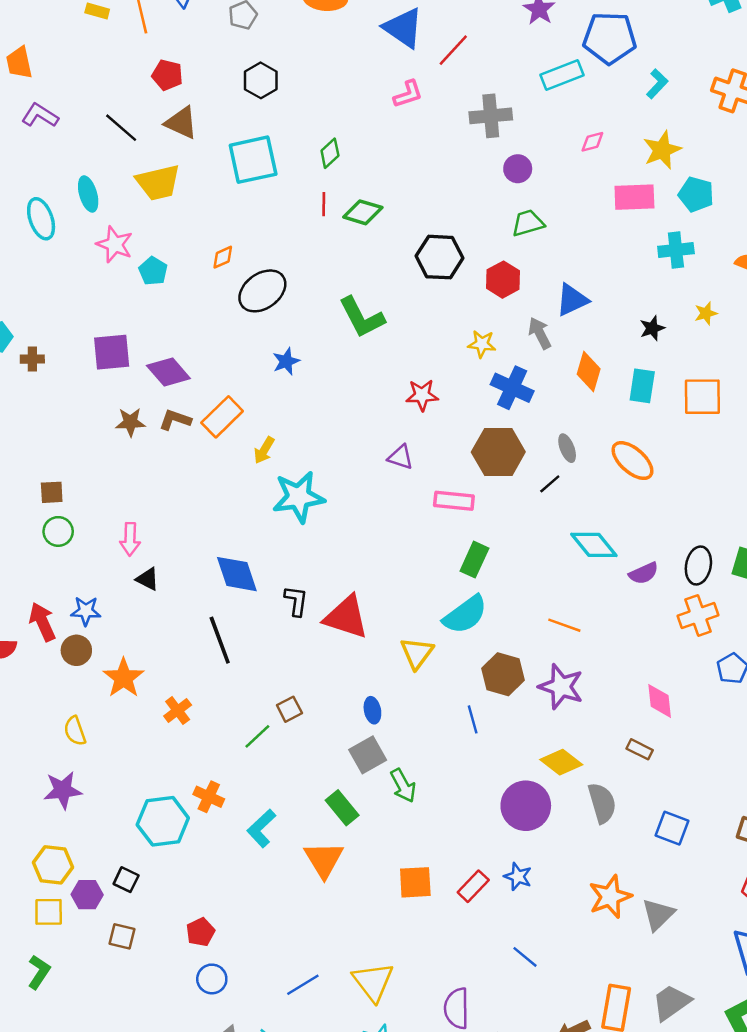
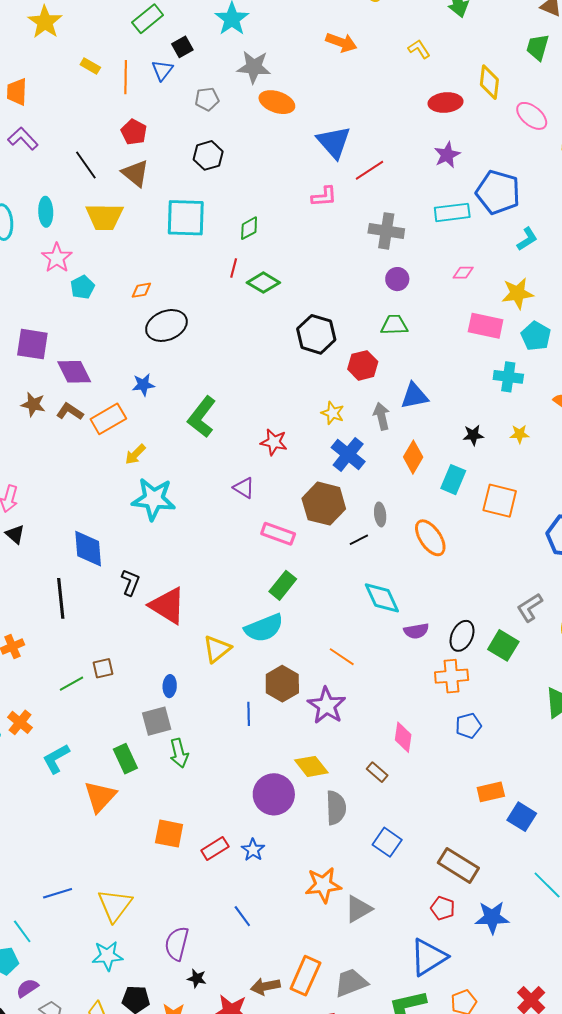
green L-shape: (362, 317) -> (202, 417), moved, turned 51
blue star: (286, 361) -> (143, 385), moved

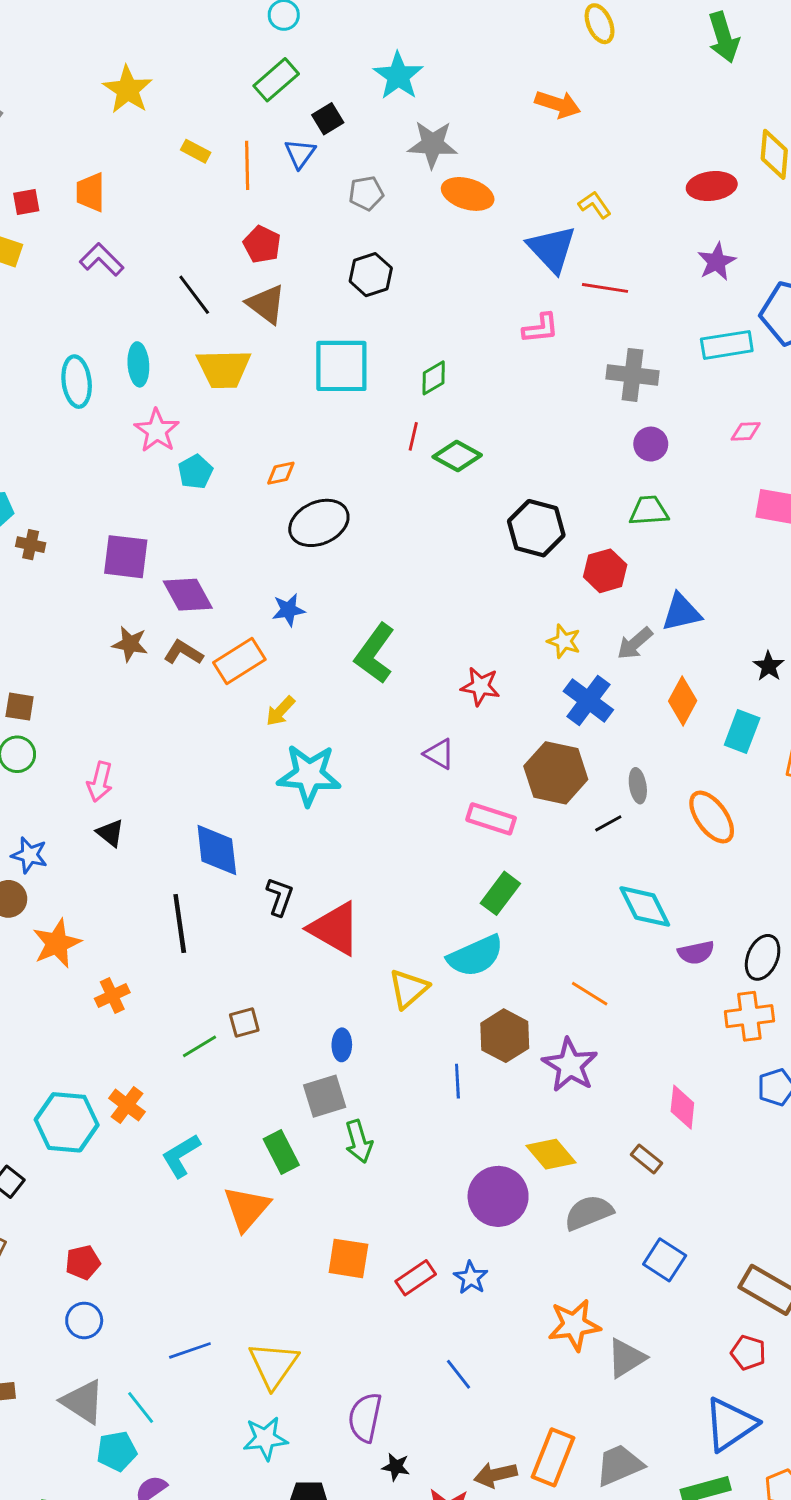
yellow L-shape: (419, 49) -> (595, 205), moved
red line: (369, 170) -> (605, 288), turned 44
gray arrow: (381, 416) -> (635, 643), turned -116
black star: (473, 435) -> (769, 666), turned -30
gray semicircle: (336, 808) -> (589, 1213), turned -108

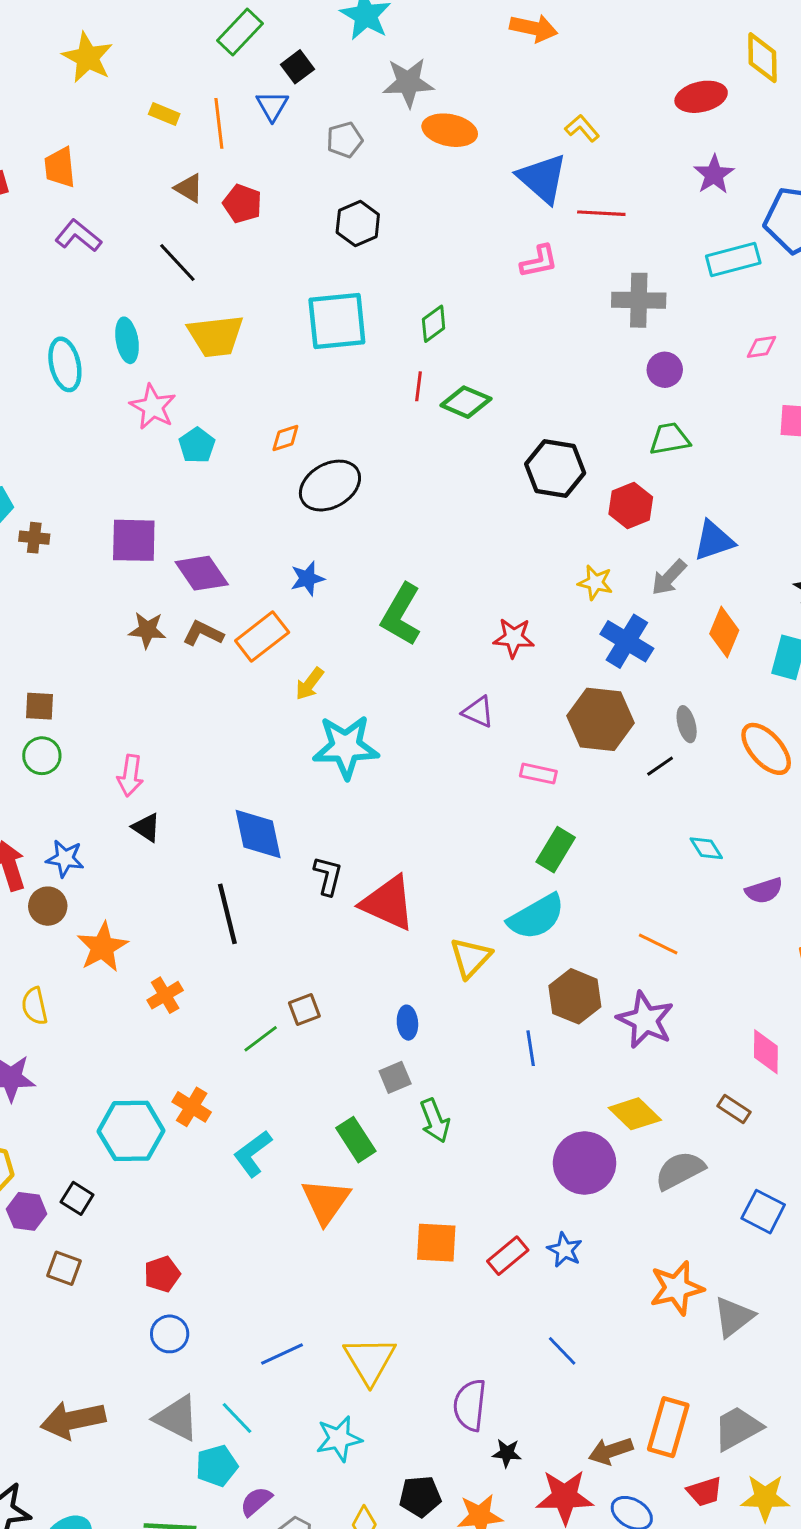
brown triangle: (266, 304) -> (189, 188), moved, size x0.7
pink rectangle: (491, 819) -> (538, 774), size x0.7
cyan diamond: (645, 906) -> (706, 848), size x0.6
gray square: (325, 1096) -> (395, 1077), size x0.7
cyan star: (265, 1438) -> (339, 1439), moved

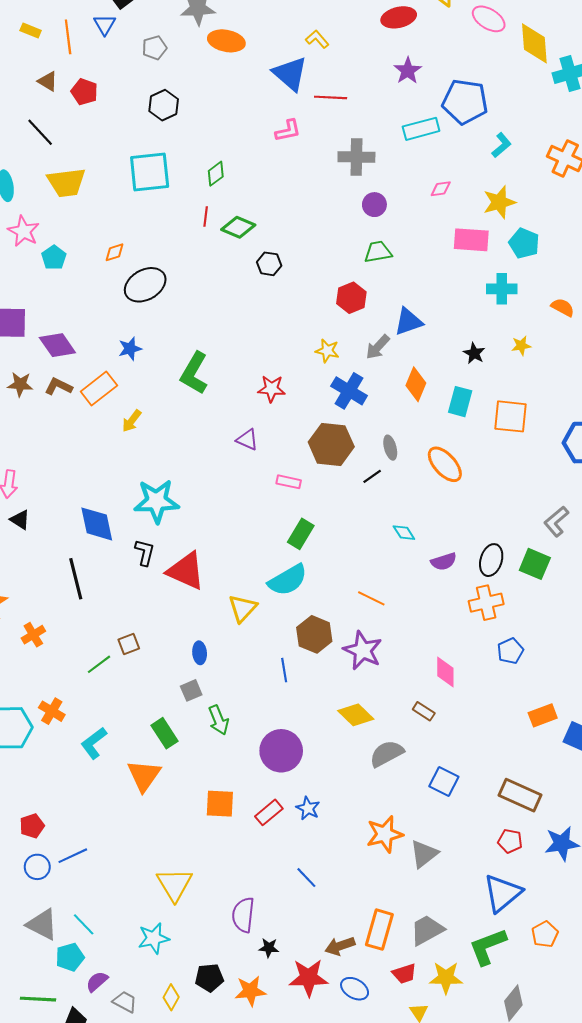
black hexagon: (555, 468) -> (269, 264), moved, size x0.6
cyan star: (346, 747) -> (156, 501), moved
purple circle: (585, 1163) -> (281, 751), moved
blue line: (282, 1354) -> (73, 856), moved

